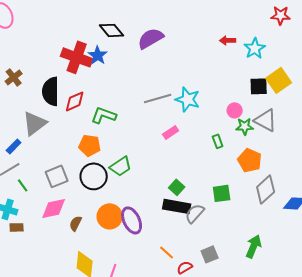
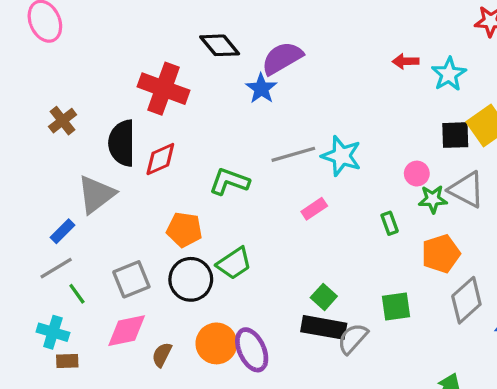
blue star: (98, 55) -> (261, 89), moved
green L-shape: (104, 115) -> (229, 182), moved
orange pentagon: (250, 160) -> (441, 254), turned 30

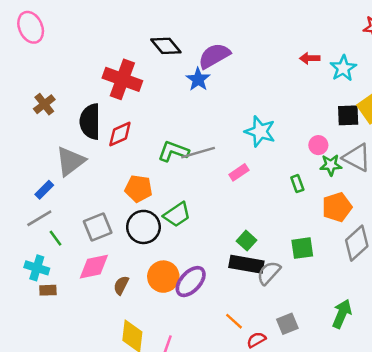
gray line: (293, 154) -> (198, 153), moved
purple ellipse: (252, 350) -> (191, 282), turned 68

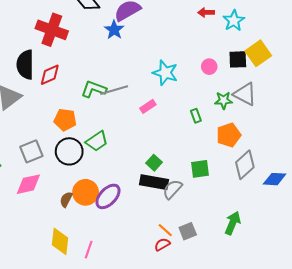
pink circle: (318, 145) -> (209, 67), moved
brown semicircle: (121, 285) -> (66, 199), moved
orange line: (234, 321) -> (165, 230), moved

